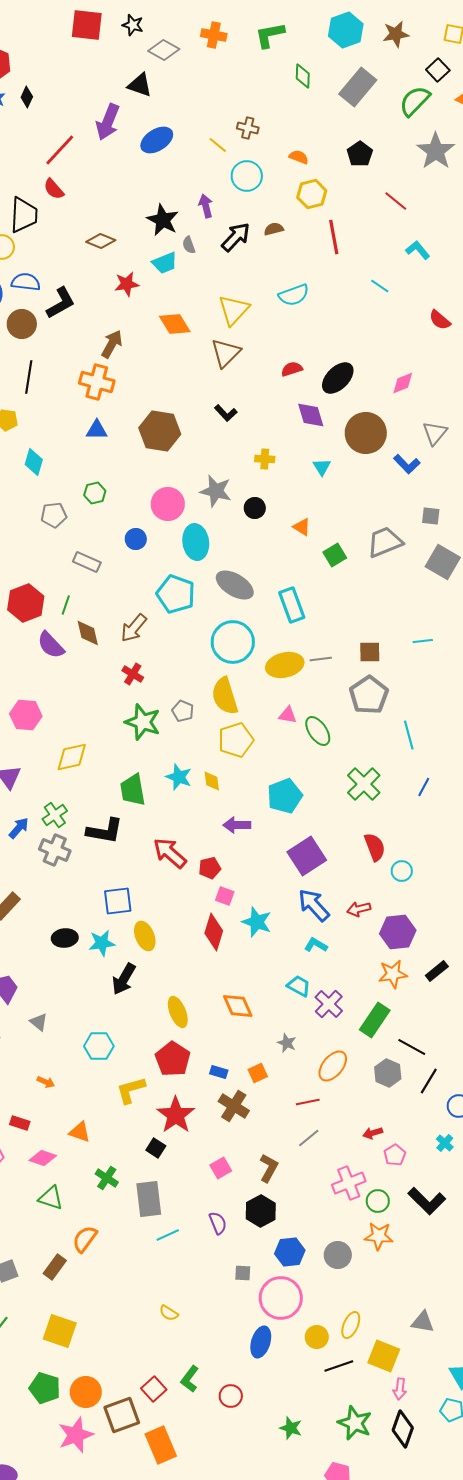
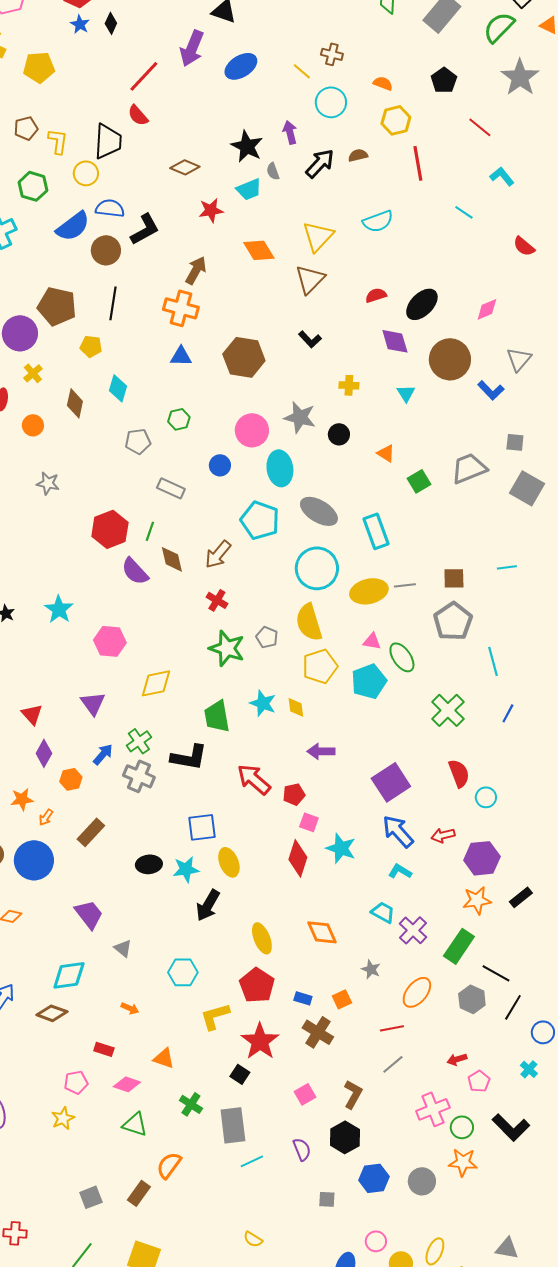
cyan pentagon: (285, 796) -> (369, 681), moved
pink circle: (281, 1298) -> (376, 1241), moved, size x0.5

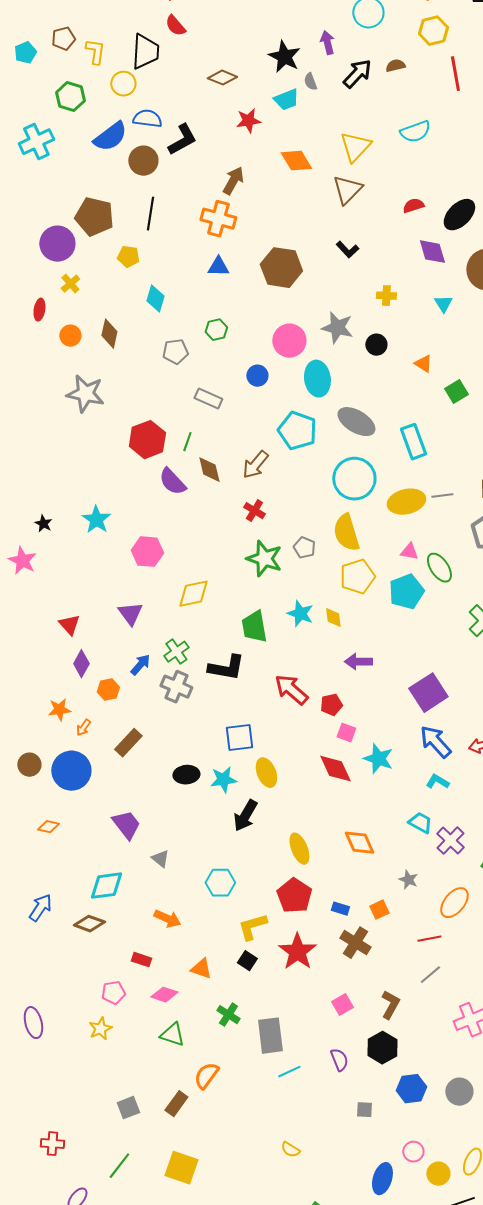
brown diamond: (75, 403) -> (109, 334), moved
gray star: (48, 483) -> (85, 394), size x1.6
red diamond: (298, 858) -> (335, 769), turned -42
orange arrow: (130, 1008) -> (167, 919), size x1.5
black square: (240, 1074) -> (247, 961), moved

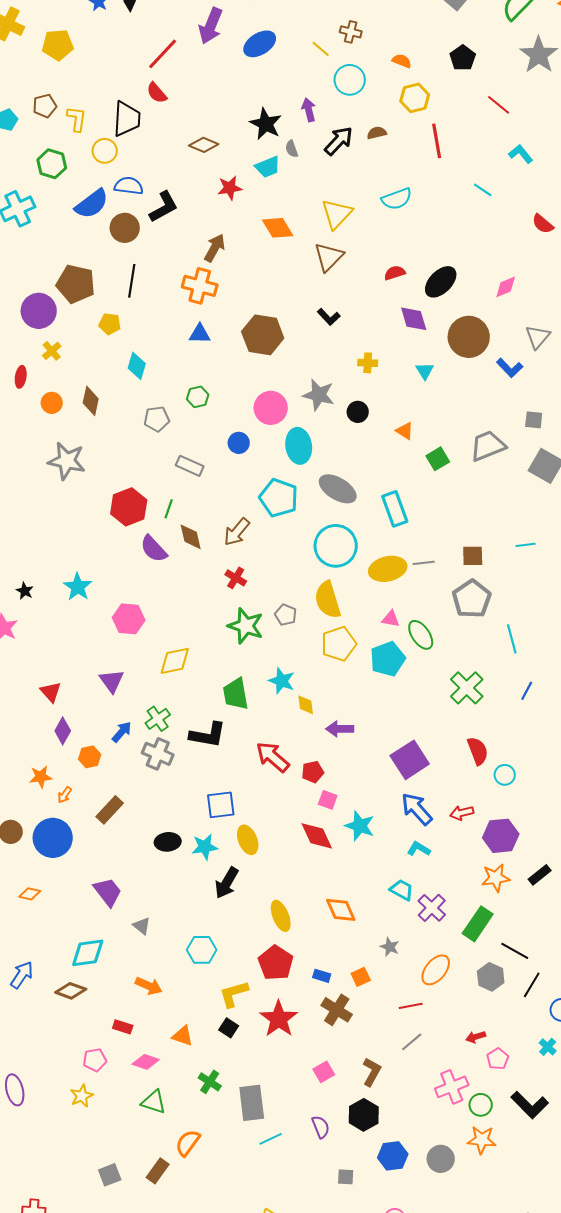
yellow diamond: (333, 618) -> (306, 705), moved

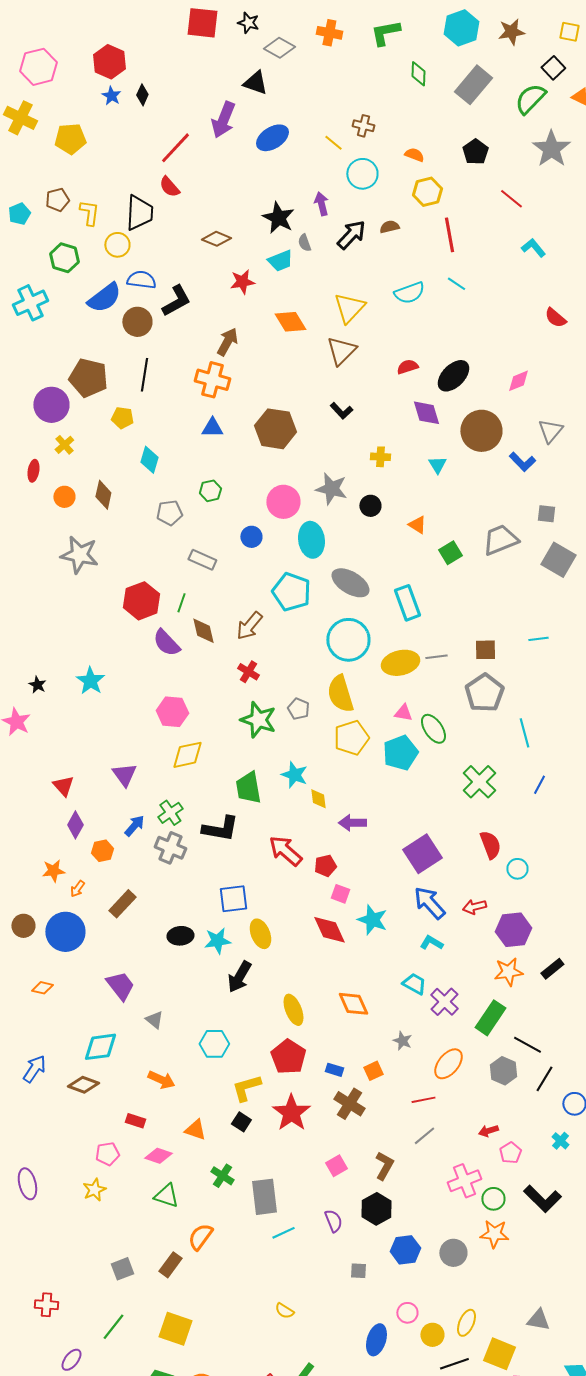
cyan line: (483, 190) -> (456, 284), moved
pink hexagon: (129, 619) -> (172, 712), moved

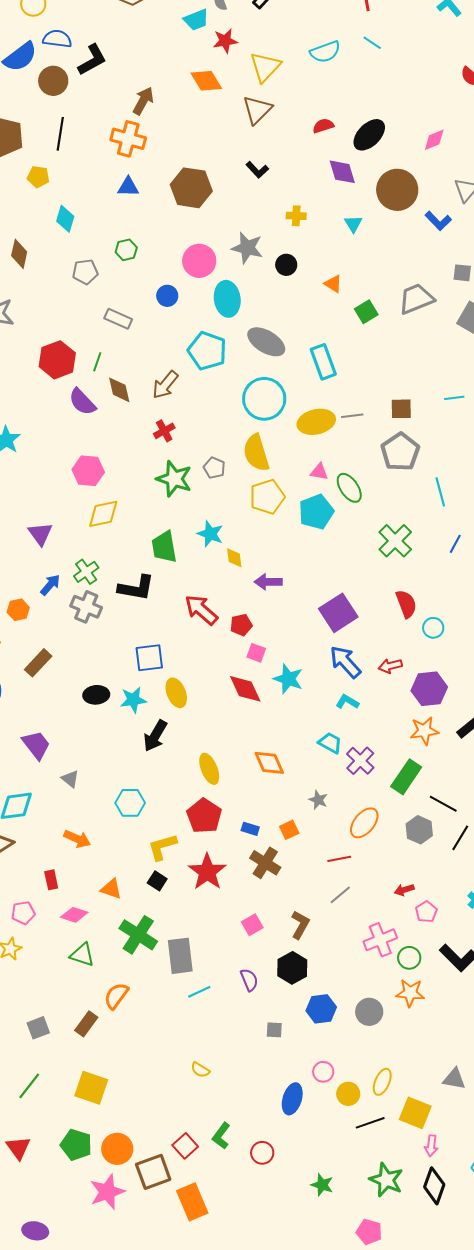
red star: (242, 282) -> (225, 41), moved
red cross: (248, 672) -> (164, 431), turned 30
red rectangle: (135, 1121) -> (51, 880), turned 60
green cross: (222, 1176) -> (138, 935), size x1.6

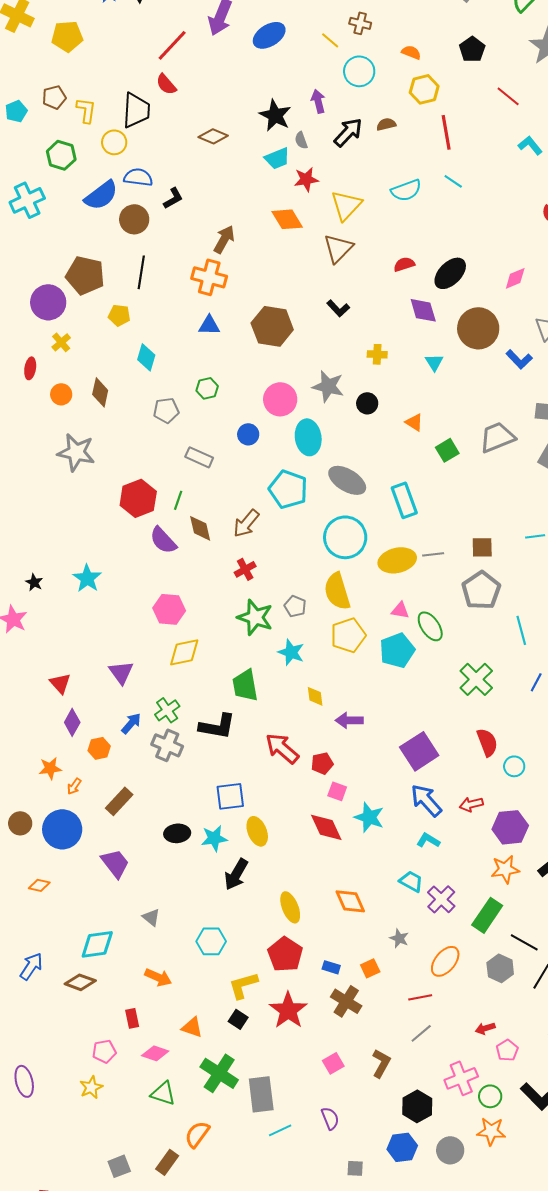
black L-shape: (92, 60) -> (173, 198), size x0.7
cyan star: (210, 534) -> (291, 652), moved
purple trapezoid: (36, 745) -> (115, 863), moved
black hexagon: (292, 968) -> (417, 1106), moved

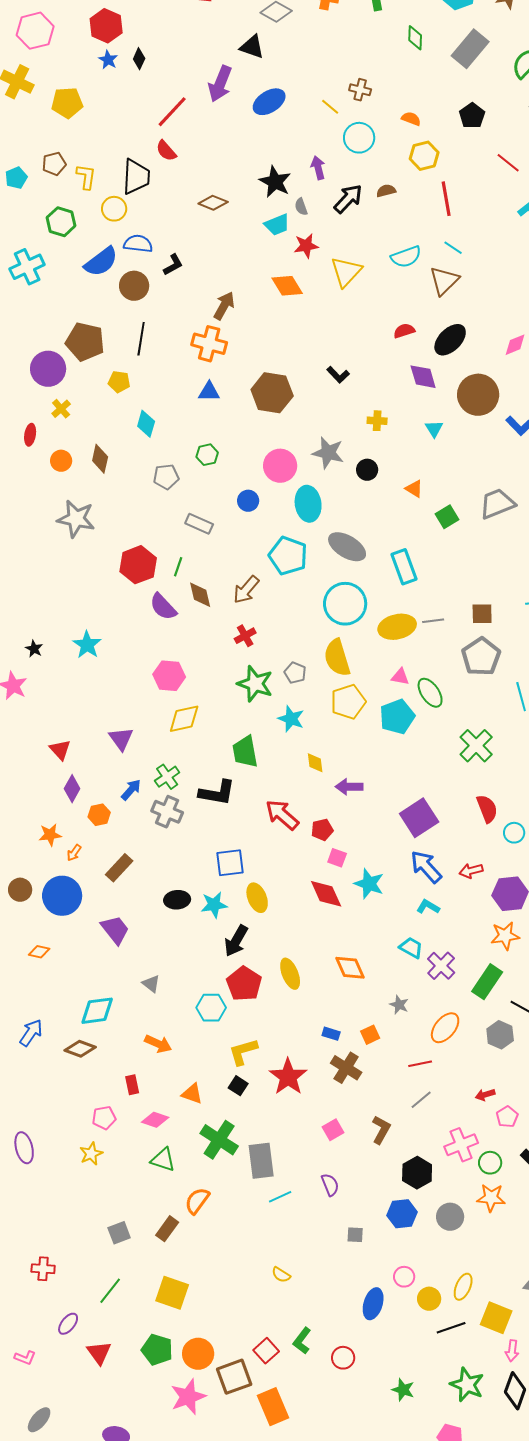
brown triangle: (338, 248) -> (444, 281), moved
red pentagon: (285, 954) -> (244, 984), moved

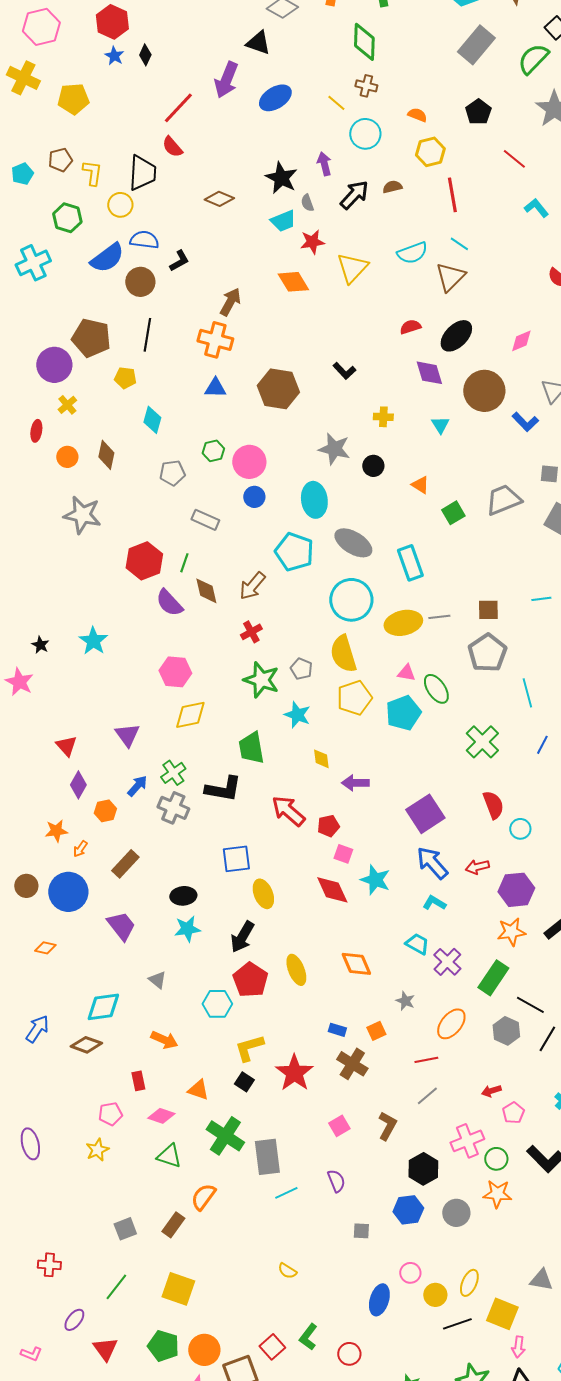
green diamond: (415, 38) -> (364, 42), moved, size x1.5
pink circle: (280, 466) -> (249, 462), moved
cyan star: (214, 905) -> (187, 929), moved

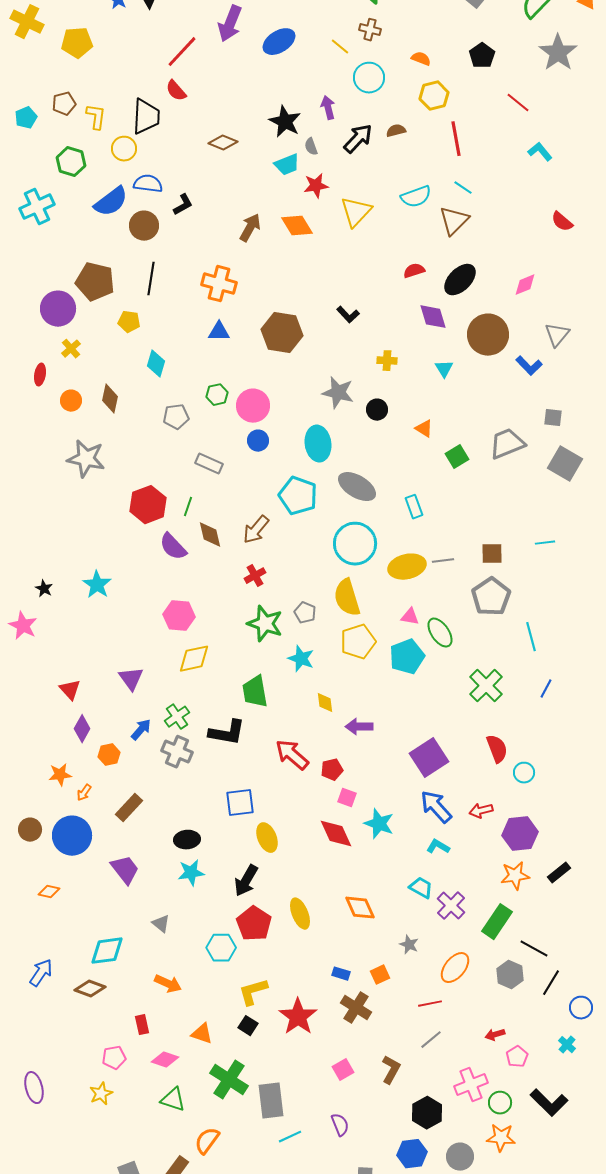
brown arrow: (230, 302) -> (250, 228), moved
cyan rectangle: (410, 563) -> (414, 507), size x0.7

